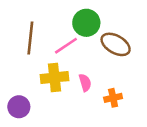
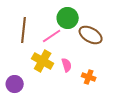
yellow cross: (54, 78) -> (43, 61), turned 35
orange cross: (113, 98) -> (89, 77), turned 32

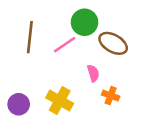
yellow cross: (43, 61) -> (60, 101), moved
pink semicircle: (67, 65) -> (93, 73), moved

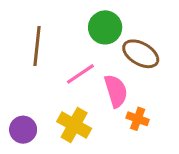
pink line: (65, 45) -> (80, 74), moved
pink semicircle: (93, 73) -> (116, 91), size x1.5

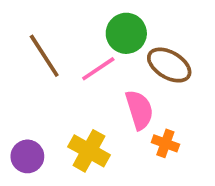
brown line: (37, 46) -> (44, 56), turned -39
pink line: (80, 74) -> (98, 69), moved

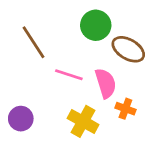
pink line: (98, 69) -> (69, 75), moved, turned 52
yellow cross: (89, 151) -> (83, 121), moved

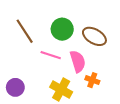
green circle: (96, 25) -> (62, 29), moved

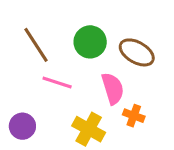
pink line: (51, 55) -> (57, 83), moved

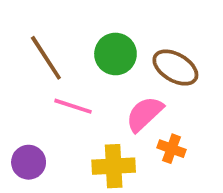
pink semicircle: (113, 89) -> (144, 114), turned -116
yellow cross: (89, 129) -> (114, 166), turned -32

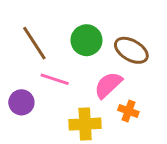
purple circle: (29, 162) -> (21, 102), moved

